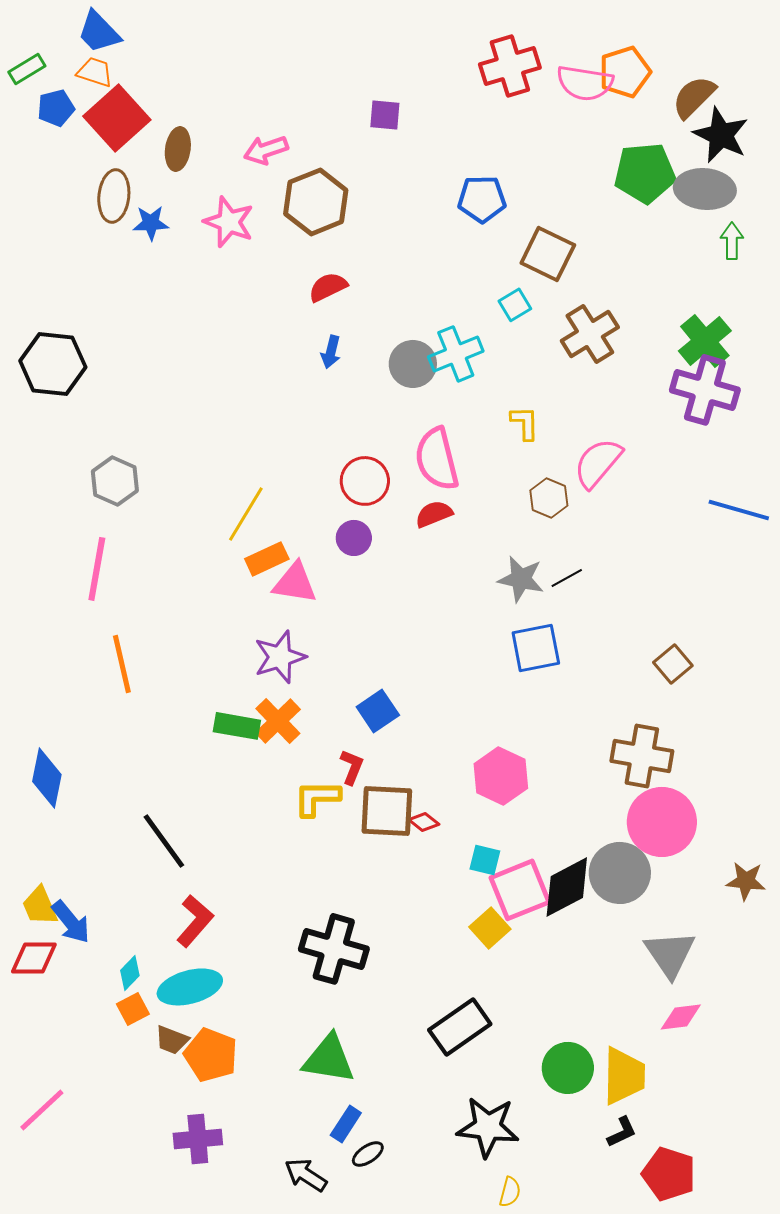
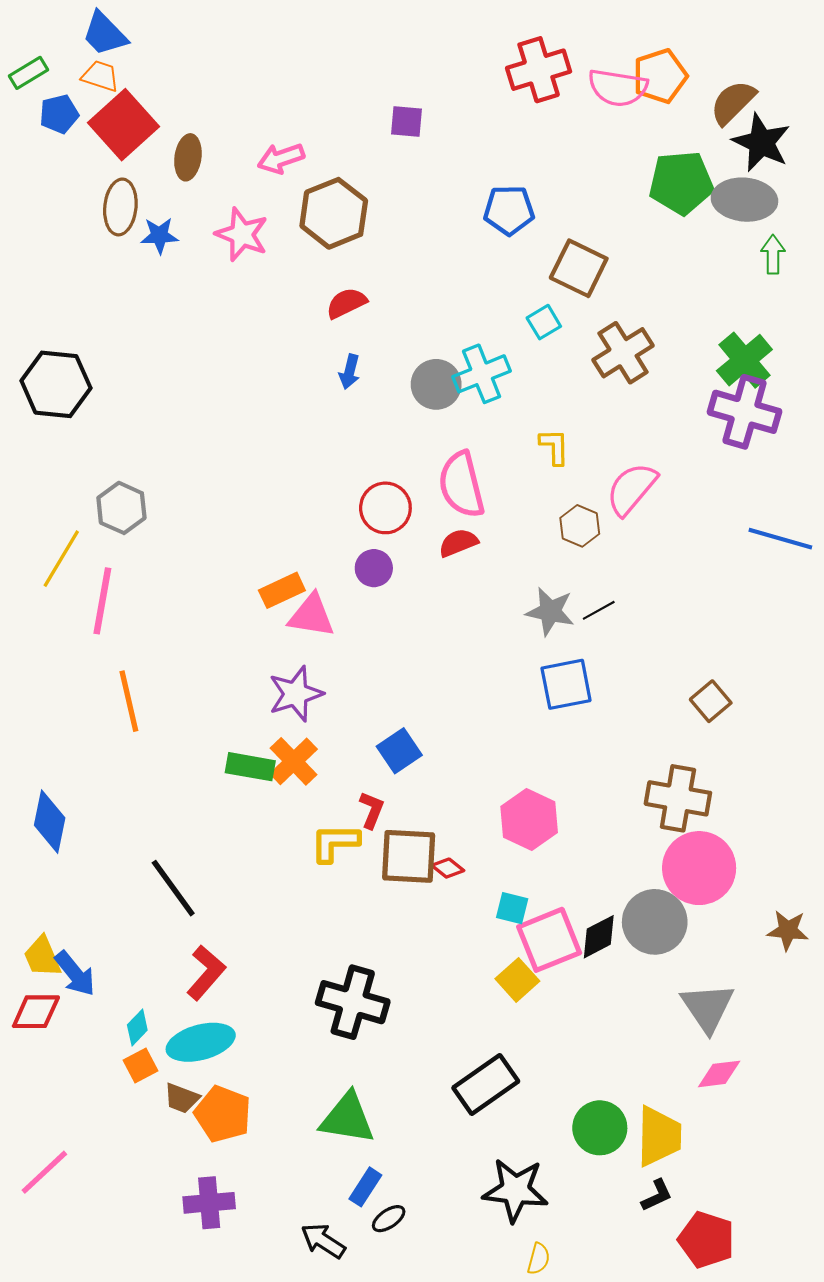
yellow line: (246, 514) -> (61, 559), moved
black diamond: (567, 887) -> (599, 937), size x0.7

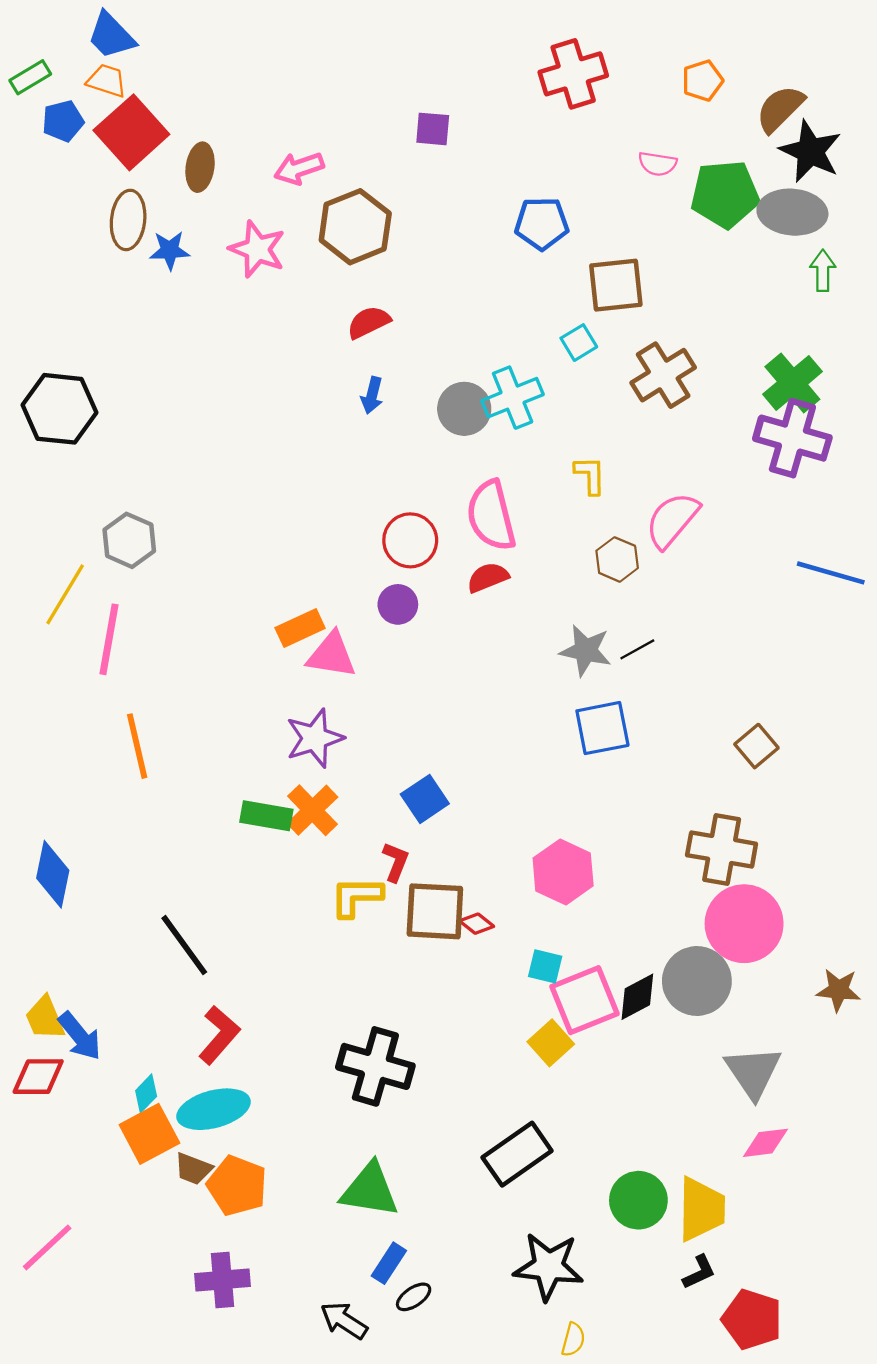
orange pentagon: (660, 76) -> (702, 81), size x0.7
pink semicircle: (618, 88) -> (658, 164), moved, size x0.6
brown square: (579, 268) -> (616, 285), turned -32
orange square: (140, 1066) -> (149, 1134), size x1.6

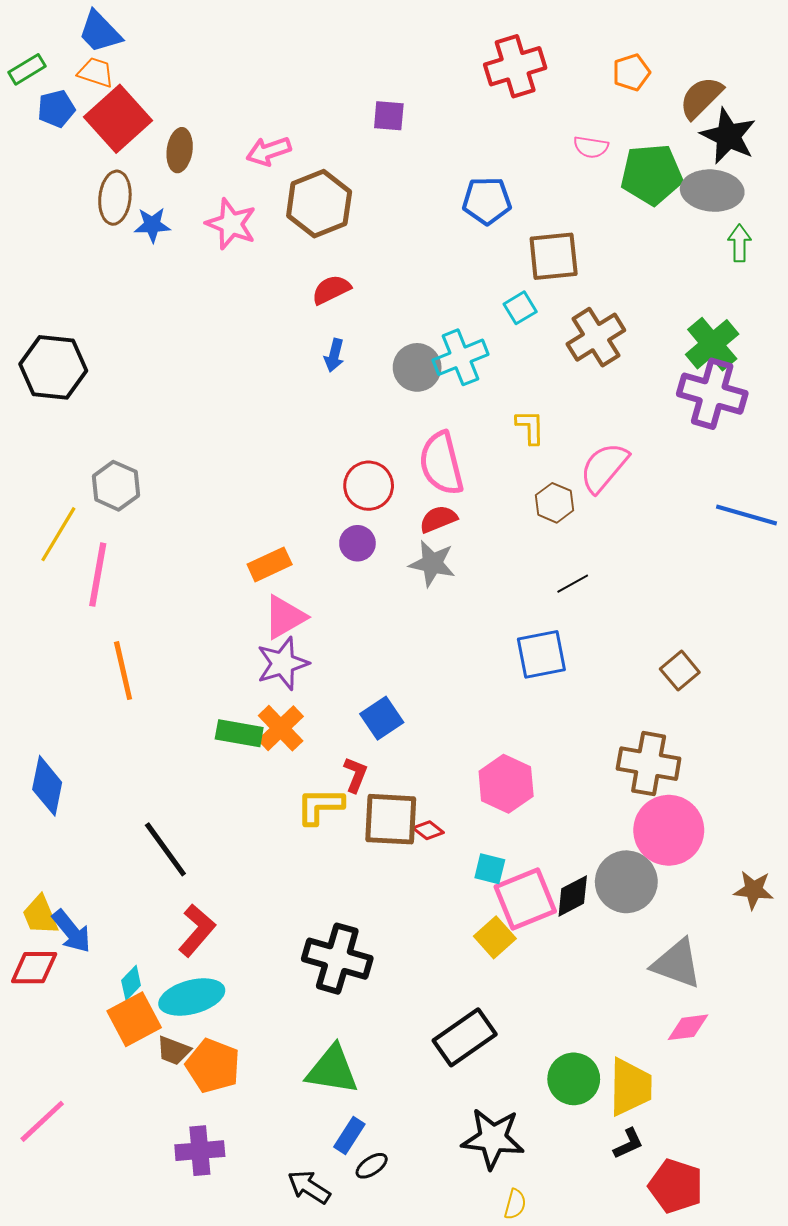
gray star: (586, 651) -> (432, 563), moved
pink triangle: (332, 655) -> (285, 617), moved, turned -39
gray triangle: (753, 1072) -> (677, 964), turned -36

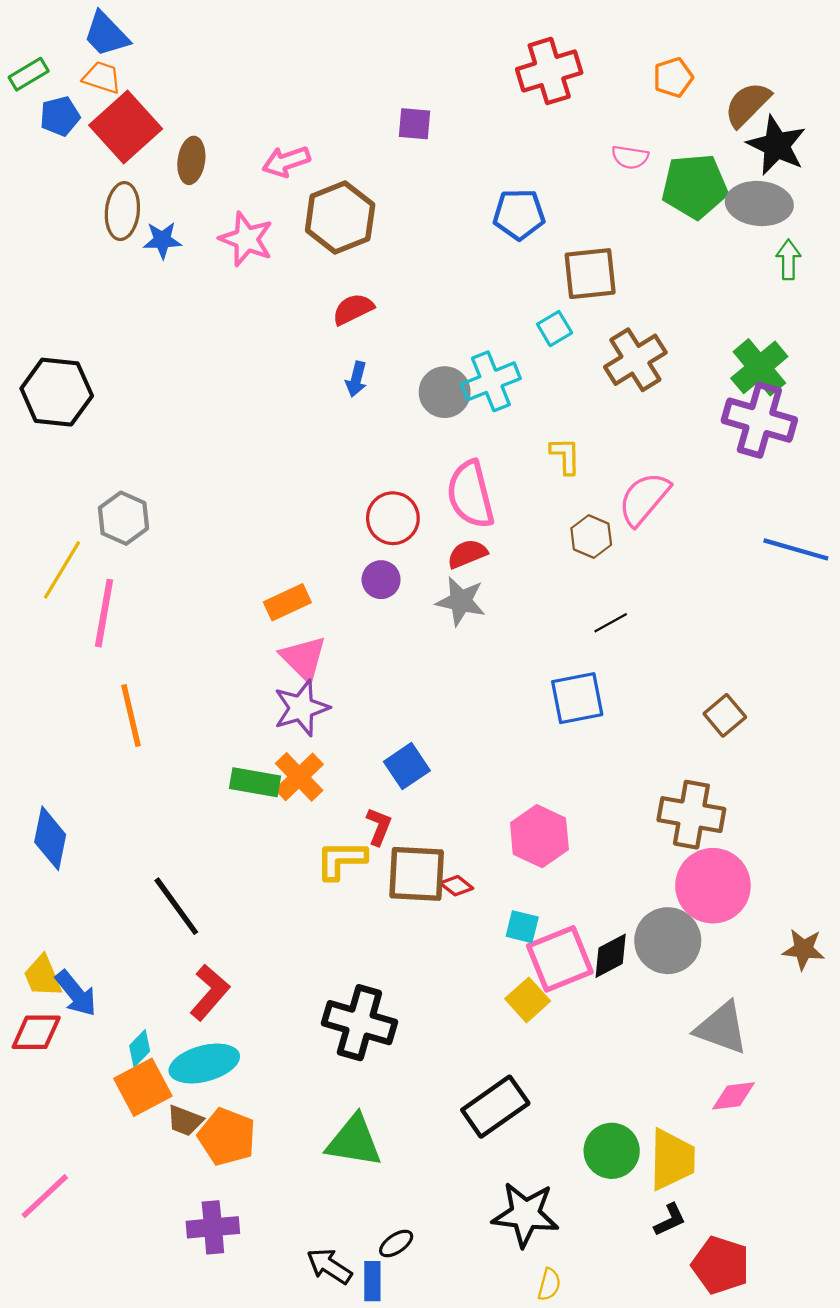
pink triangle: (285, 617) -> (303, 658), turned -45
blue rectangle: (349, 1135) -> (372, 1281), moved, turned -33

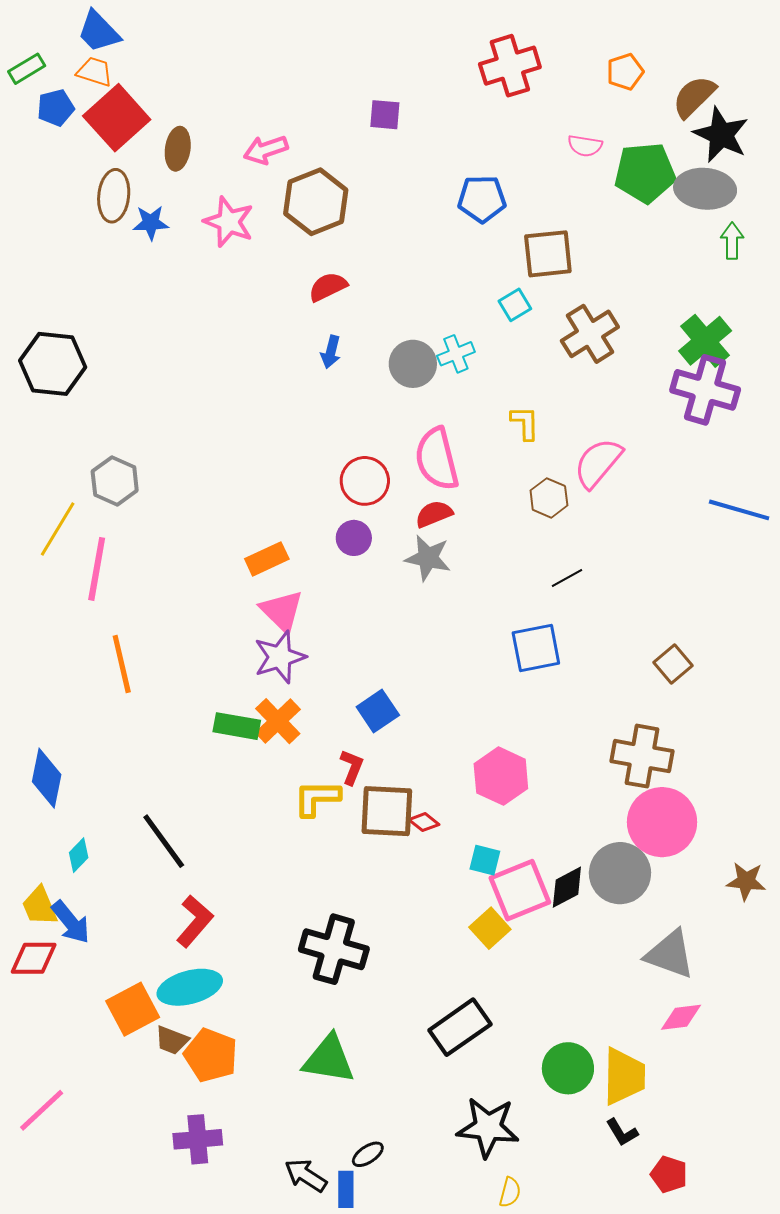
cyan cross: (491, 381) -> (456, 354), size x0.7
cyan diamond: (140, 1048) -> (79, 855), moved
black L-shape: (670, 1220) -> (622, 1132), turned 84
red pentagon: (721, 1265) -> (669, 1174), size x0.7

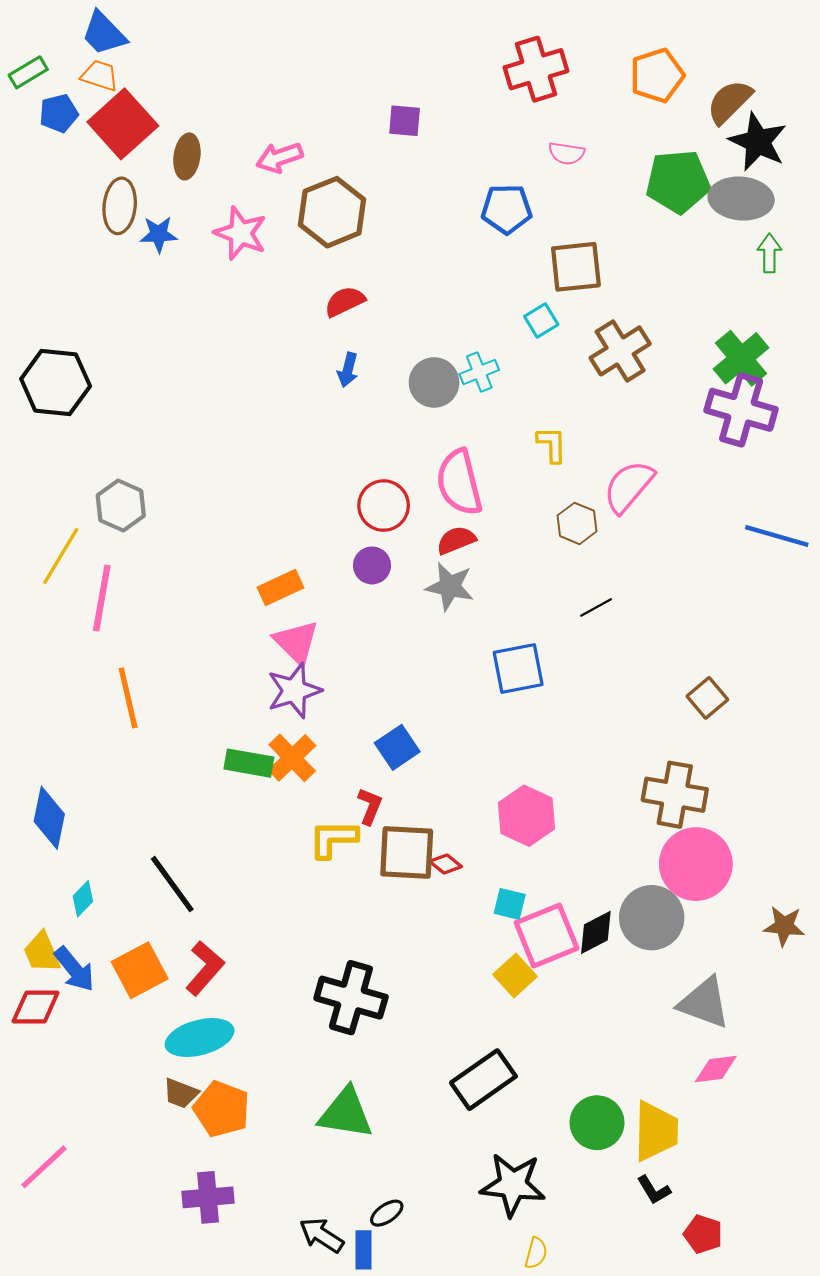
orange pentagon: (625, 72) -> (657, 75), size x1.4
pink semicircle: (585, 146) -> (567, 153), moved
blue square: (536, 648) -> (518, 668), moved
orange square: (133, 1009) -> (140, 970), moved

